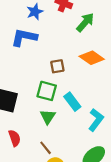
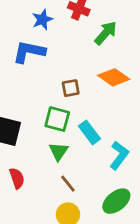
brown line: (46, 148) -> (68, 184), moved

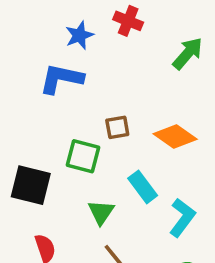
green arrow: (106, 33) -> (188, 53), moved
orange diamond: (114, 77) -> (175, 136), moved
green square: (57, 119) -> (83, 156), moved

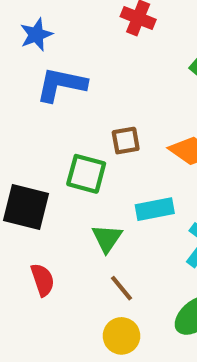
blue star: (79, 35) -> (36, 35), moved
cyan rectangle: (143, 187) -> (155, 209), turned -64

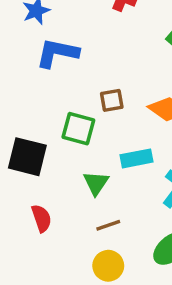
brown line: (122, 288) -> (108, 225), turned -70

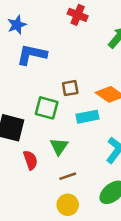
cyan rectangle: (136, 158) -> (88, 117), moved
red semicircle: (41, 218) -> (30, 160), moved

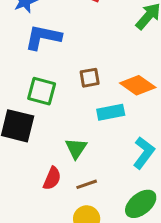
green square: (47, 108) -> (42, 91), moved
red semicircle: (30, 160) -> (52, 178), moved, turned 42

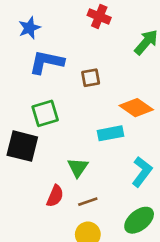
brown square: (90, 78) -> (91, 78), moved
green square: (42, 91) -> (45, 113), turned -32

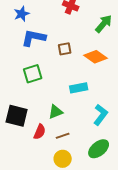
orange diamond: (136, 108) -> (96, 57), moved
black square: (22, 146) -> (17, 116), moved
green triangle: (78, 167) -> (56, 112), turned 35

